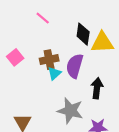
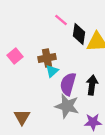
pink line: (43, 18) -> (61, 20), moved
purple semicircle: (75, 66) -> (68, 84), moved

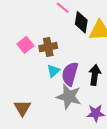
pink square: (15, 56) -> (25, 45), moved
cyan triangle: (52, 71) -> (53, 71), moved

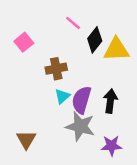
black diamond: (81, 22) -> (95, 40), turned 30
pink square: (25, 45) -> (24, 42), moved

